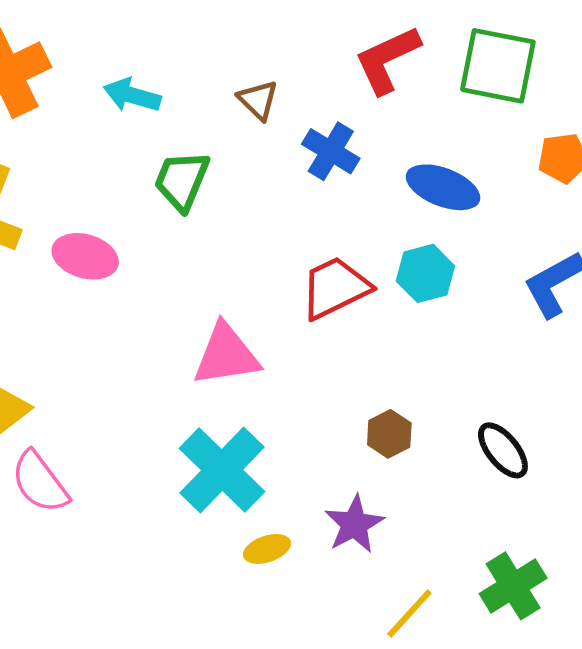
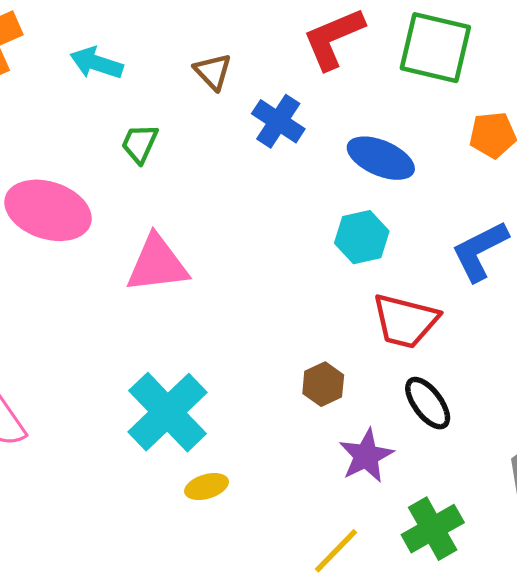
green trapezoid: (182, 181) -> (140, 144), size x0.7
pink ellipse: (85, 256) -> (48, 210), size x1.4
red trapezoid: (335, 288) -> (405, 321), moved, turned -142
pink triangle: (226, 355) -> (157, 264), moved
purple star: (354, 524) -> (366, 456), moved

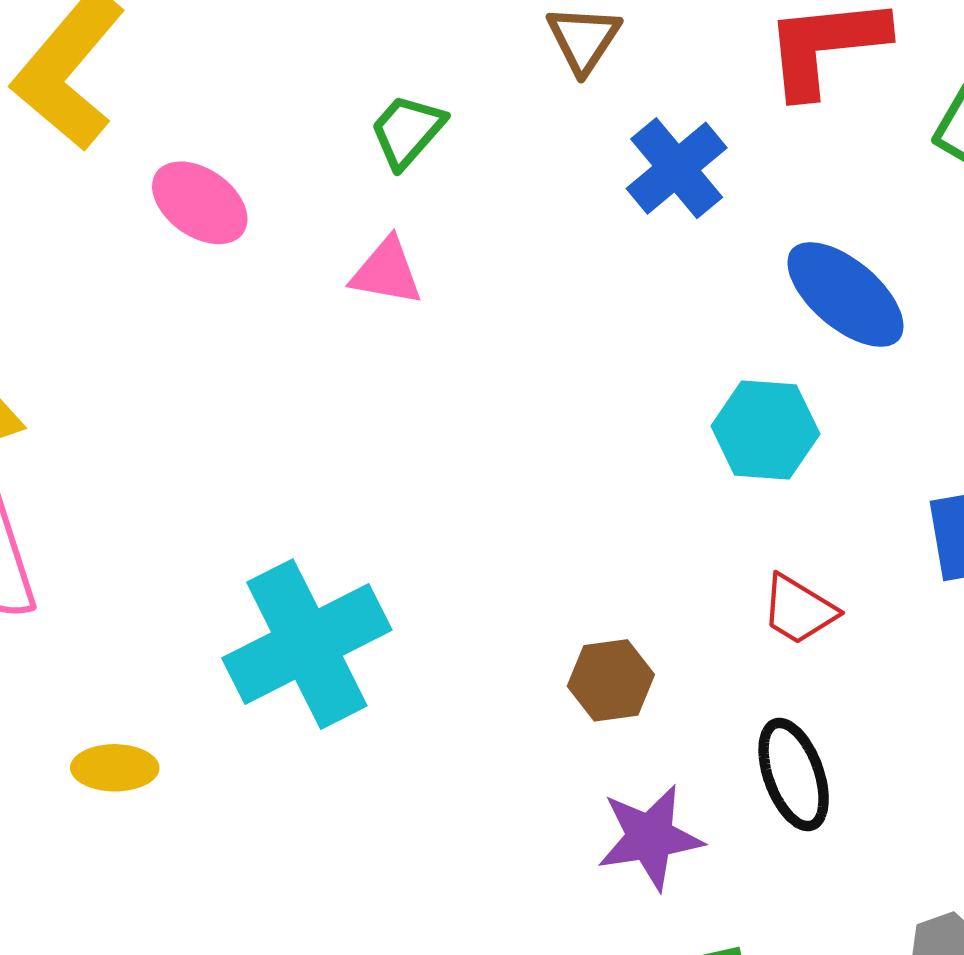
pink ellipse: (48, 210) -> (200, 203), size x0.6
pink triangle: (157, 264) -> (387, 272), moved, size x0.6
red trapezoid: (405, 321) -> (799, 610), size x0.6
yellow ellipse: (207, 487) -> (115, 768), moved

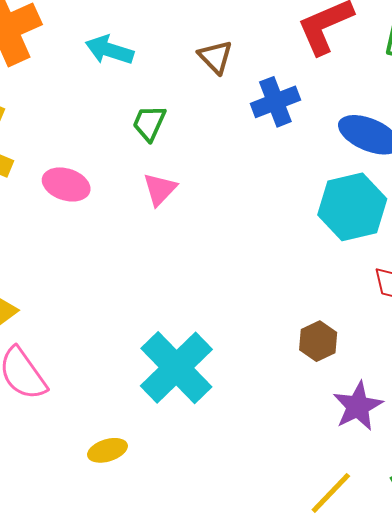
blue cross: (677, 168) -> (275, 102), turned 36
pink triangle: (387, 272) -> (160, 189), turned -39
cyan hexagon: (765, 430) -> (352, 207), size x1.4

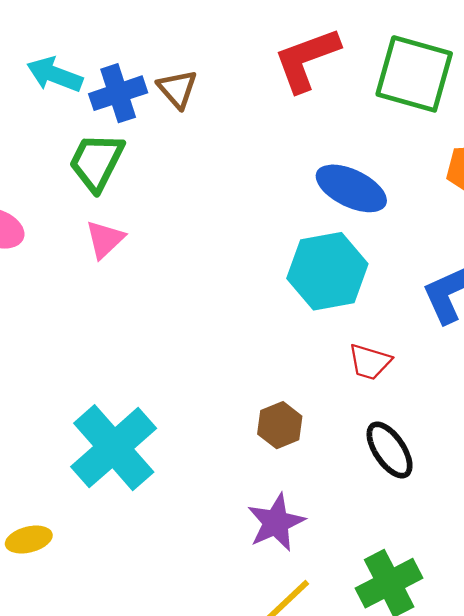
blue cross: (275, 102) -> (118, 93), moved
green trapezoid: (149, 123) -> (97, 162), size x1.4
purple star: (358, 406) -> (276, 522), moved

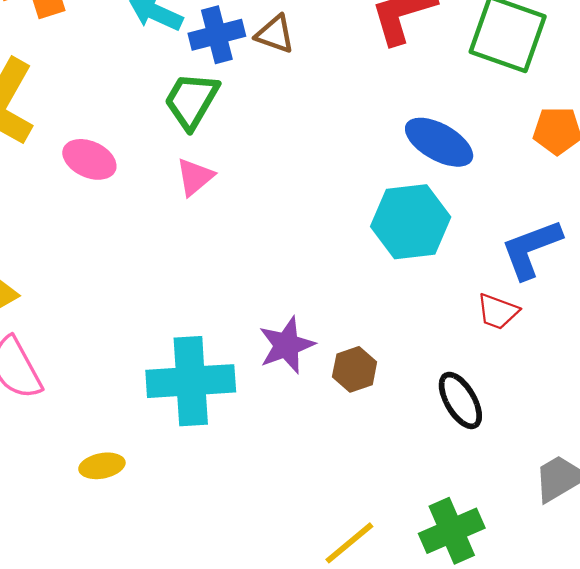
brown triangle: (177, 89) -> (275, 34), turned -33
red trapezoid: (370, 362) -> (498, 312), moved
cyan cross: (114, 448) -> (191, 381), turned 34
purple star: (276, 522) -> (287, 345), moved

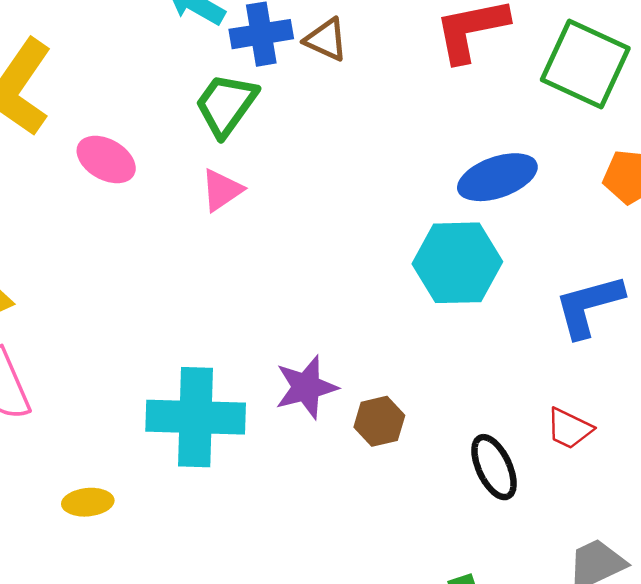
blue ellipse: (439, 142) -> (497, 177), turned -54
red trapezoid: (498, 312) -> (569, 429), moved

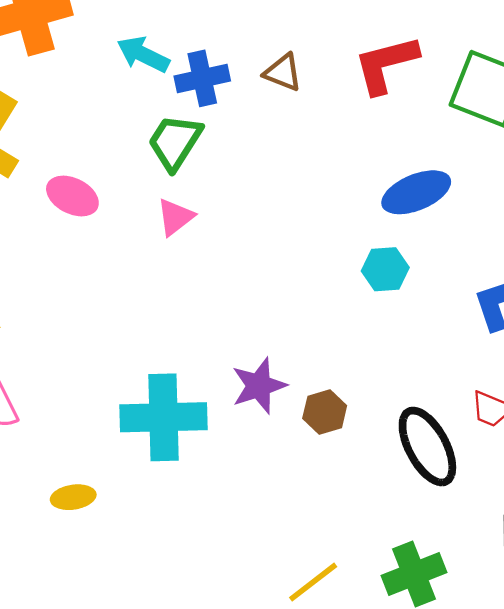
brown triangle: (326, 40) -> (283, 72), moved
cyan hexagon: (457, 263) -> (385, 269), size x0.6
black ellipse: (494, 467) -> (427, 447), size x1.4

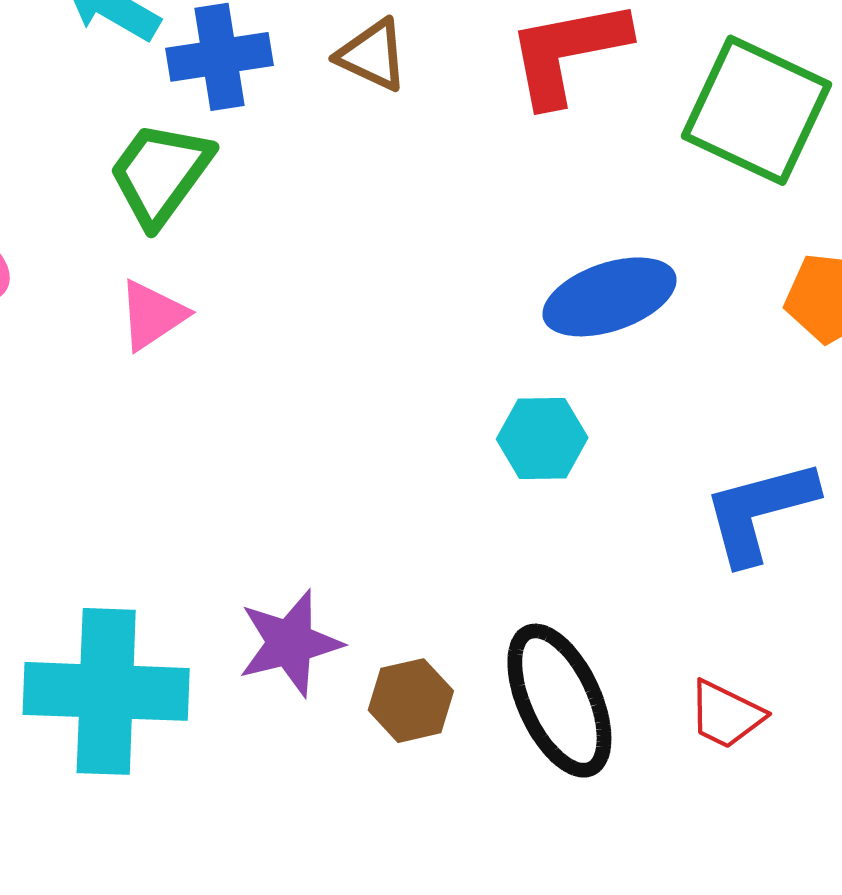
black ellipse: (427, 447) -> (559, 701), moved

